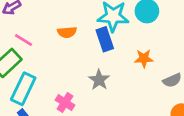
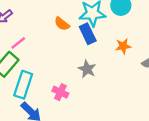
orange semicircle: (67, 32) -> (62, 24), moved, turned 49
pink line: (24, 40) -> (18, 43), turned -63

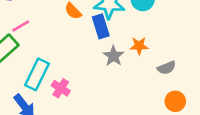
gray star: (87, 69) -> (113, 56), moved
cyan rectangle: (23, 85) -> (37, 74), moved

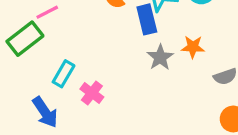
cyan rectangle: (37, 74) -> (64, 74), size x0.7

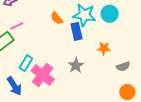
gray star: (160, 57) -> (76, 65), moved
pink cross: (92, 93) -> (43, 75), size x1.6

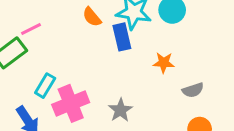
gray star: (76, 65) -> (120, 110), moved
pink cross: (43, 75) -> (71, 103), turned 30

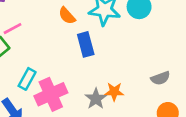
blue rectangle: (122, 37) -> (86, 44), moved
orange star: (164, 63) -> (114, 92), moved

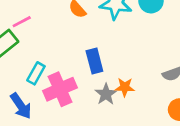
blue rectangle: (86, 44) -> (94, 61), moved

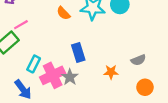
orange star: (125, 87) -> (111, 72), moved
gray star: (106, 94) -> (70, 77), moved

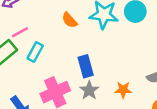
cyan rectangle: (34, 64) -> (35, 52), moved
gray star: (70, 77) -> (89, 90), moved

